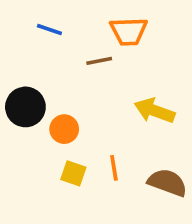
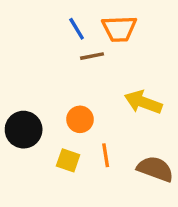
blue line: (49, 30) -> (77, 29), moved, turned 40
black circle: (25, 107) -> (24, 130), moved
orange circle: (64, 129) -> (80, 119), moved

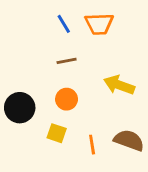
brown line: (92, 56) -> (67, 61), moved
orange line: (106, 155) -> (92, 145), moved

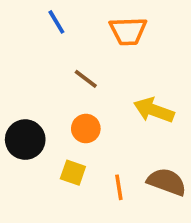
blue line: (64, 24) -> (56, 22), moved
brown line: (67, 61) -> (86, 79), turned 48

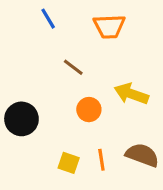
orange circle: (86, 129) -> (89, 110), moved
yellow square: (73, 173) -> (69, 163), moved

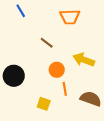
blue line: (48, 19) -> (21, 11), moved
orange line: (101, 160) -> (65, 89), moved

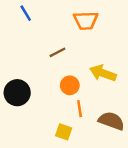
brown line: (47, 43) -> (58, 52), turned -64
yellow square: (44, 104) -> (64, 132), moved

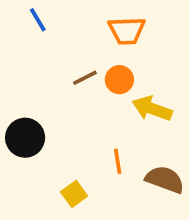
orange circle: (70, 85) -> (119, 80), moved
yellow square: (64, 132) -> (74, 194), moved, turned 35

